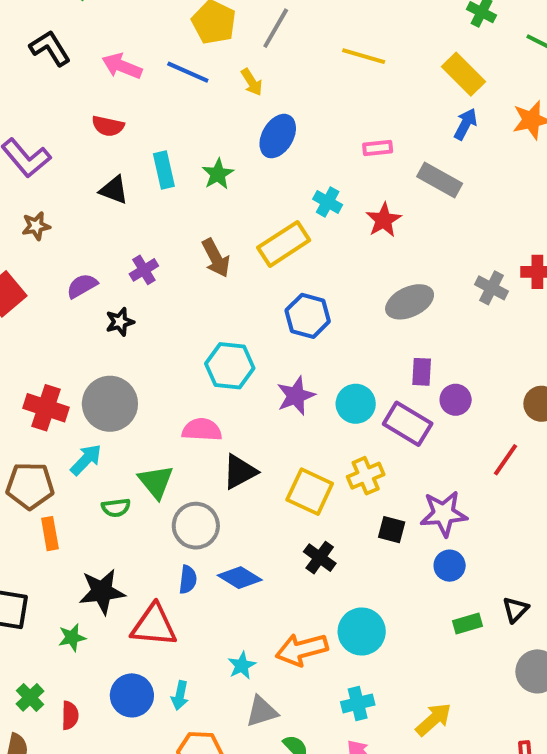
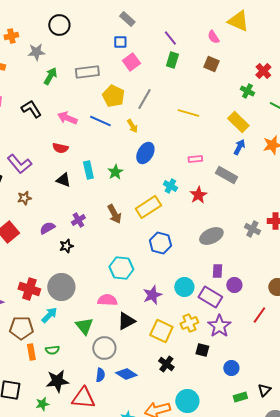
purple star: (296, 396) -> (152, 295), moved
green semicircle: (116, 508) -> (52, 350), moved
purple star: (444, 514) -> (219, 326), moved, turned -30

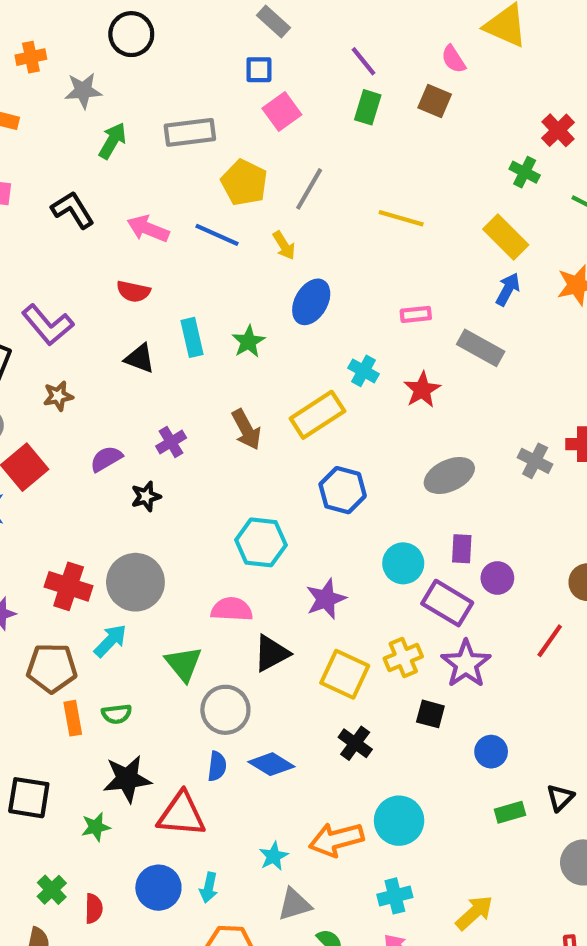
brown square: (211, 64) -> (435, 101), moved
cyan circle: (184, 287) -> (403, 563), moved

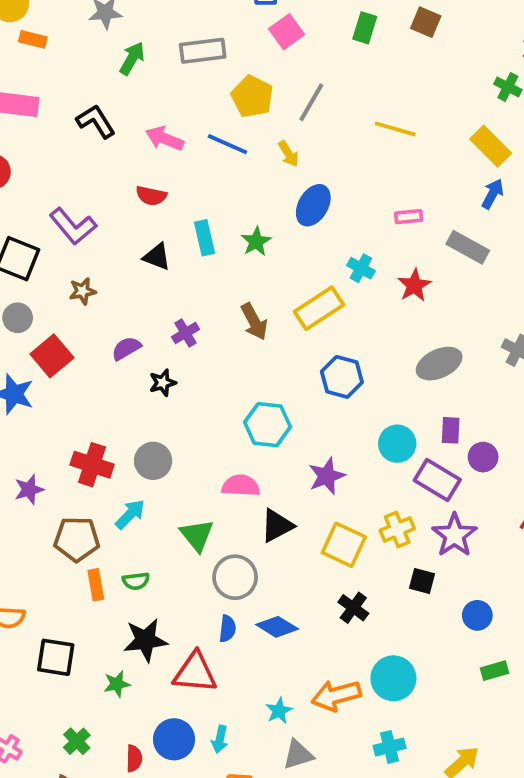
gray circle: (135, 582) -> (153, 461), size x0.7
red semicircle: (94, 909) -> (134, 758), moved

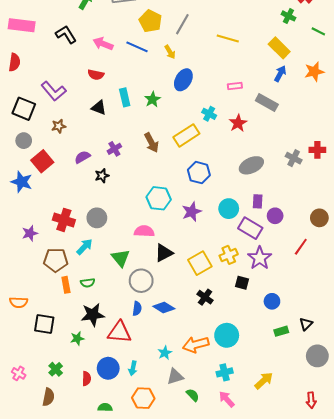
purple star: (327, 476) -> (192, 212), moved
yellow square: (344, 545) -> (200, 263), turned 35

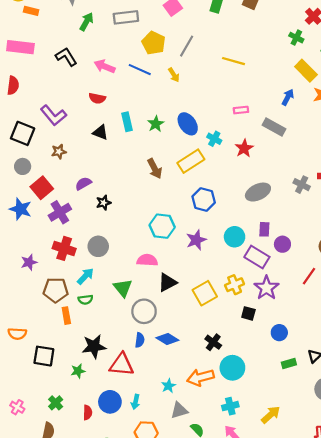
yellow rectangle: (279, 48) -> (306, 71), moved
blue ellipse: (183, 80) -> (188, 124), moved, turned -65
purple cross: (114, 149) -> (60, 212), moved, size x1.5
green semicircle: (88, 283) -> (85, 300), moved
black cross: (205, 297) -> (213, 342), moved

